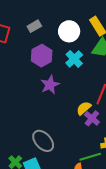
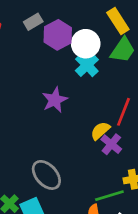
white circle: (69, 31) -> (86, 44), moved
purple hexagon: (42, 56) -> (58, 35), moved

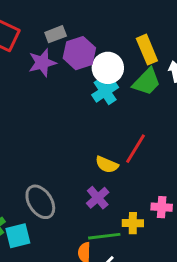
purple star: (55, 100) -> (42, 63), moved
yellow semicircle: (100, 131) -> (107, 165), turned -125
purple cross: (111, 144) -> (98, 198), moved

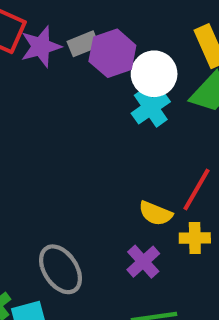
gray rectangle: (56, 34) -> (83, 44), moved
purple star: (42, 63) -> (41, 47), moved
yellow cross: (133, 223) -> (195, 238), moved

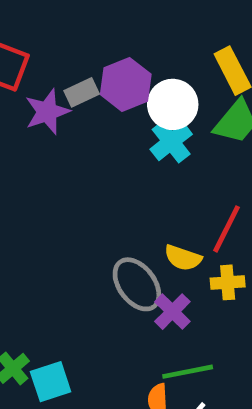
gray rectangle: (83, 44) -> (82, 92), moved
purple star: (41, 47) -> (47, 112), moved
gray ellipse: (61, 269) -> (137, 284), moved

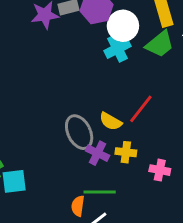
yellow cross: (228, 282) -> (126, 152), moved
purple cross: (172, 312) -> (98, 153), turned -30

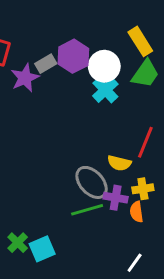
green line: (100, 192) -> (87, 210), moved
orange semicircle: (78, 206) -> (136, 212), moved

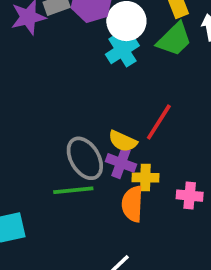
purple cross: (116, 198) -> (121, 163), moved
orange semicircle: (136, 212) -> (132, 204), size x1.4

